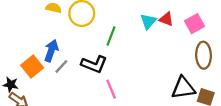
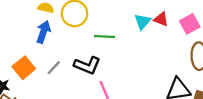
green line: (111, 36) -> (104, 37), turned 72
blue arrow: (51, 51) -> (43, 32), moved

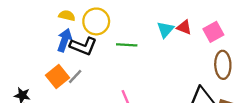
black L-shape: (87, 65) -> (83, 46), moved
orange square: (24, 68) -> (57, 77), moved

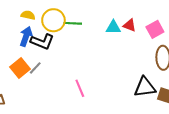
cyan triangle: (165, 30) -> (113, 27), turned 49
green line: (127, 45) -> (73, 23), moved

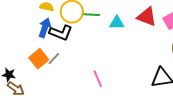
red triangle: (130, 25) -> (147, 17), size x1.5
cyan triangle: (113, 27) -> (117, 23), moved

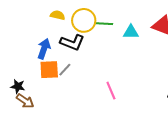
blue arrow: (45, 28) -> (44, 49), moved
orange square: (39, 59) -> (49, 70), turned 36

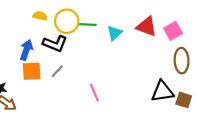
cyan triangle: (131, 32) -> (115, 33), turned -42
gray line: (65, 70) -> (57, 71), moved

